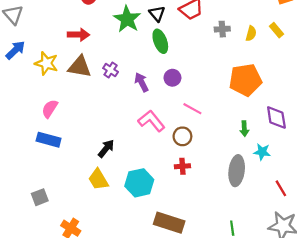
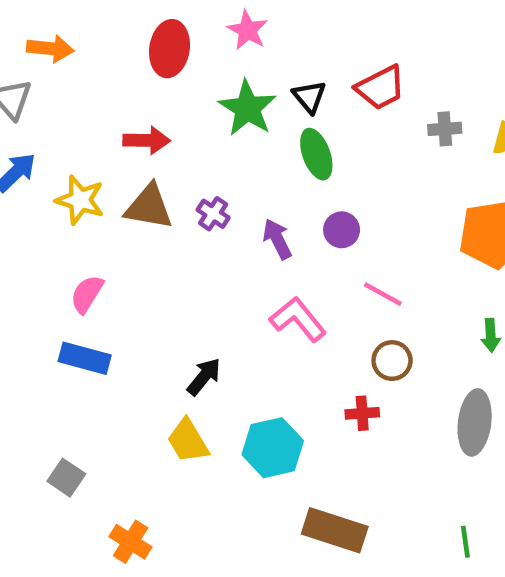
brown circle: (182, 136) -> (392, 361), moved
gray square: (40, 197) -> (66, 478), turned -35

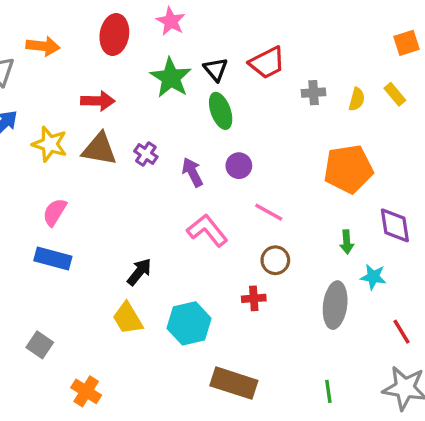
orange arrow: (50, 49) -> (43, 46), moved

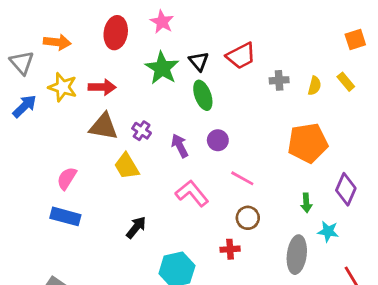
yellow star: (50, 144) -> (63, 87), moved
purple diamond: (395, 225) -> (346, 189), turned 32
yellow trapezoid: (128, 318) -> (127, 166), moved

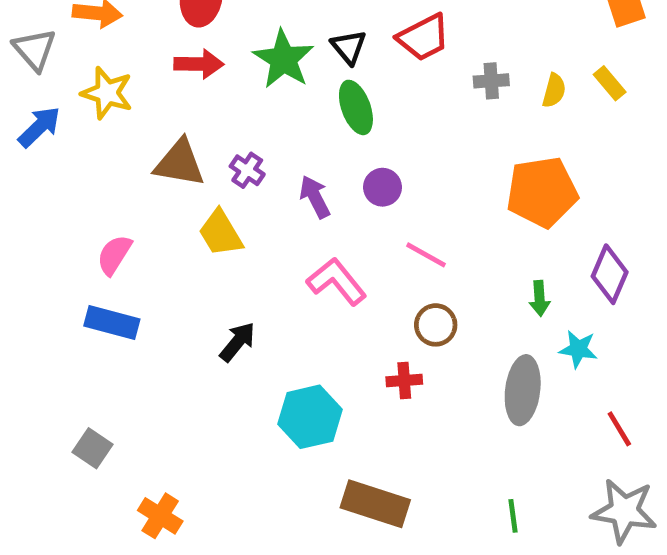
red arrow: (102, 87) -> (199, 64), moved

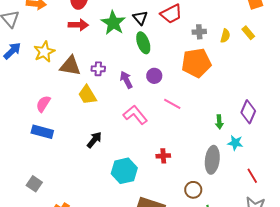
yellow star: (107, 93) -> (44, 52), moved, turned 30
purple cross: (247, 170) -> (98, 69), turned -32
orange pentagon: (542, 192) -> (196, 63), moved
brown circle: (436, 325) -> (193, 190), moved

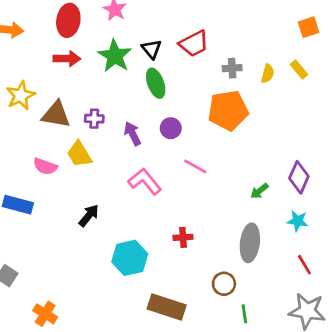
pink semicircle: (43, 104) -> (45, 166), moved, turned -102
green arrow: (219, 122) -> (259, 191), turned 56
cyan star: (235, 143) -> (298, 221), moved

